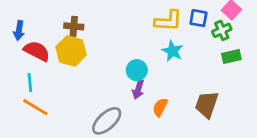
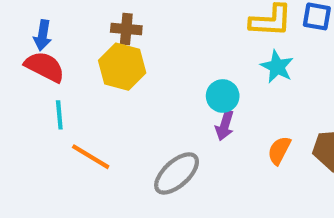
red semicircle: (37, 51) -> (45, 67), moved
orange line: (35, 107) -> (91, 157), moved
orange semicircle: (160, 107) -> (279, 150), moved

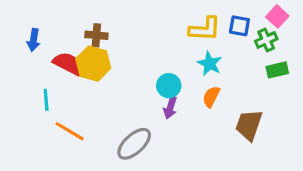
red semicircle: (45, 67) -> (68, 64), moved
orange semicircle: (279, 150) -> (211, 97), moved

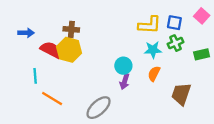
blue arrow: (33, 40) -> (26, 33), turned -98
green cross: (266, 40) -> (176, 43), moved
cyan star: (210, 64) -> (153, 50), turned -30

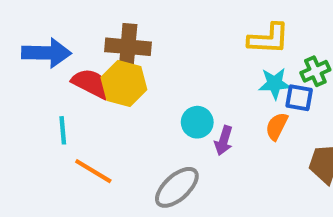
blue square: (174, 23) -> (299, 98), moved
brown cross: (71, 29) -> (128, 47), size x1.5
blue arrow: (26, 33) -> (46, 53), size x1.6
cyan circle: (123, 66) -> (197, 122), moved

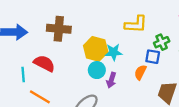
red semicircle: (91, 83) -> (44, 63), moved
yellow hexagon: (124, 83) -> (96, 49), moved
cyan star: (275, 83) -> (114, 52), moved

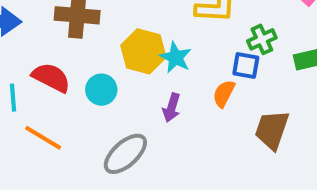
cyan star: (114, 52) -> (176, 57), turned 30
cyan circle: (97, 70) -> (101, 90), moved

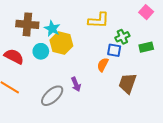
cyan star: (176, 57) -> (52, 29), moved
cyan circle: (101, 90) -> (41, 51), moved
purple arrow: (172, 108) -> (76, 84), moved, turned -40

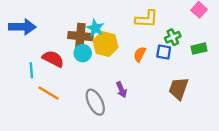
brown cross: (27, 24) -> (80, 36), moved
orange semicircle: (103, 65) -> (140, 54), moved
gray ellipse: (52, 96) -> (95, 102), turned -75

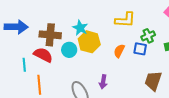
brown cross: (80, 36) -> (50, 35), moved
purple arrow: (121, 90) -> (103, 82), turned 32
orange line: (48, 93) -> (39, 85), turned 54

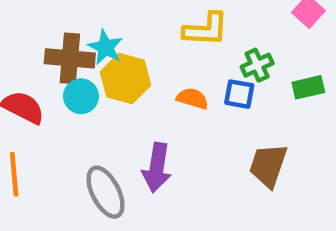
brown cross: (50, 35) -> (70, 58), moved
orange semicircle: (119, 51) -> (192, 98), turned 80
purple arrow: (103, 82) -> (157, 168), size x1.5

